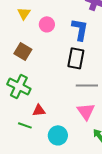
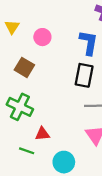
yellow triangle: (24, 13) -> (12, 27), moved
pink circle: (47, 24) -> (42, 37), moved

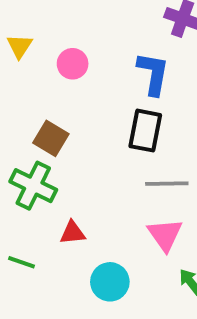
brown square: (24, 67) -> (51, 138), moved
green line: (27, 151) -> (21, 262), moved

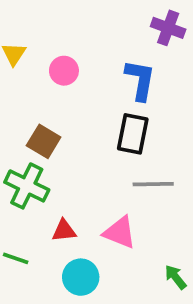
pink triangle: (165, 235) -> (120, 232), moved, turned -33
cyan circle: (110, 282) -> (81, 277), moved

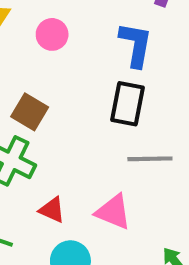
red triangle: (64, 231) -> (52, 210), turned 30

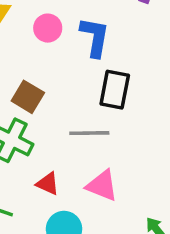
blue L-shape: (136, 45) -> (95, 37), moved
gray line: (150, 159) -> (89, 133), moved

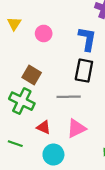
blue L-shape: (95, 37) -> (87, 39), moved
pink triangle: (102, 186) -> (76, 128), turned -48

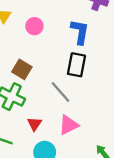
gray line: (69, 97) -> (61, 92), turned 50
red triangle: (44, 127) -> (34, 124), turned 40

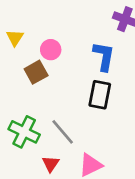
brown square: (22, 69) -> (36, 72), moved, turned 30
gray line: (61, 92) -> (63, 132), moved

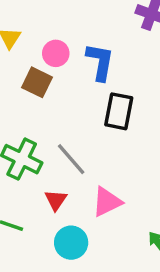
blue L-shape: (104, 56) -> (100, 62), moved
brown square: (36, 72) -> (37, 82), turned -35

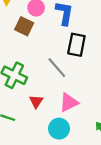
gray line: (71, 159) -> (57, 68), moved
cyan circle: (71, 243) -> (59, 129), moved

